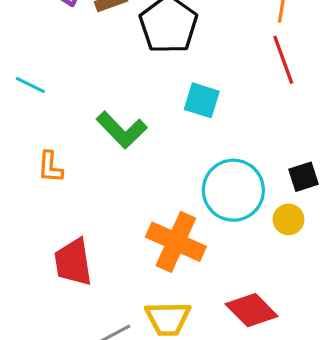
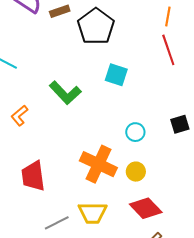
orange L-shape: (50, 167) -> (20, 116), turned 45
cyan circle: (233, 190) -> (135, 132), size x0.5
yellow circle: (289, 219) -> (136, 172), moved

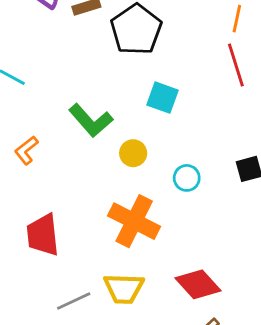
yellow circle: (136, 172) -> (133, 153), moved

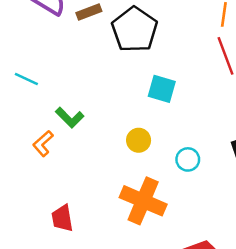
green L-shape: (91, 120) -> (70, 118), moved, size x0.7
red trapezoid: (43, 235) -> (62, 218), size x0.7

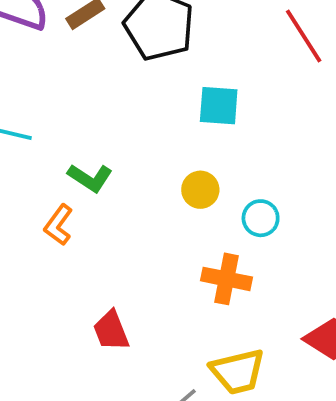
cyan circle: (188, 159) -> (261, 218), moved
orange cross: (143, 201) -> (226, 279), size x0.7

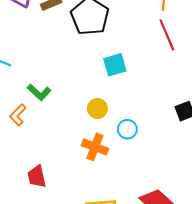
cyan square: (219, 106) -> (115, 65), turned -30
orange cross: (226, 279) -> (95, 147), moved

